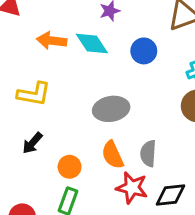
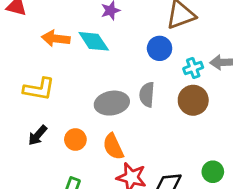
blue circle: (144, 51) -> (160, 48), moved
gray semicircle: (148, 153) -> (147, 95), moved
orange circle: (70, 167) -> (75, 139), moved

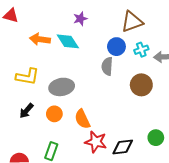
cyan cross: (193, 68) -> (141, 50), moved
gray semicircle: (147, 95) -> (107, 66), moved
gray ellipse: (112, 103) -> (62, 87), moved

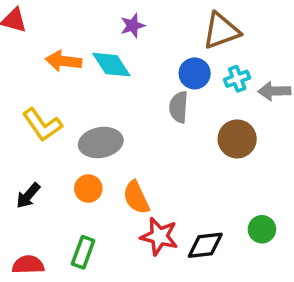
yellow L-shape: (27, 77) -> (42, 125), turned 45
black arrow: (26, 111) -> (28, 196), moved

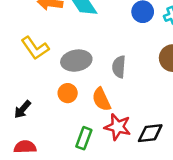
gray semicircle: (179, 107) -> (119, 67), moved
black arrow: (28, 196) -> (23, 109), moved
green rectangle: (83, 252) -> (84, 138), moved

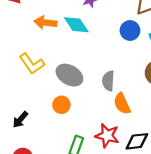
gray ellipse: (76, 61) -> (69, 75), turned 40
orange semicircle: (101, 99) -> (122, 104), moved

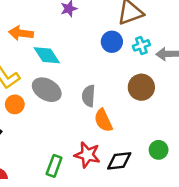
cyan diamond: (76, 25) -> (47, 55), moved
orange circle: (61, 105) -> (15, 104), moved

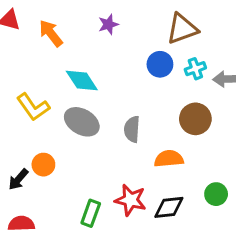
orange arrow: (21, 33) -> (51, 33), moved, turned 45
orange circle: (15, 104) -> (43, 165), moved
orange semicircle: (103, 120) -> (169, 159), moved, turned 110

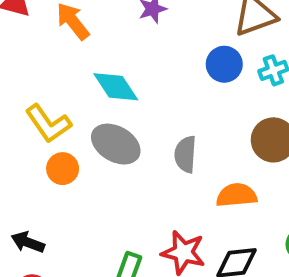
orange circle: (43, 165) -> (63, 169), moved
black arrow: (18, 179) -> (28, 242), moved, turned 70

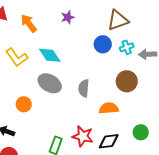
yellow L-shape: (48, 124) -> (17, 57), moved
orange circle: (63, 169) -> (24, 104), moved

